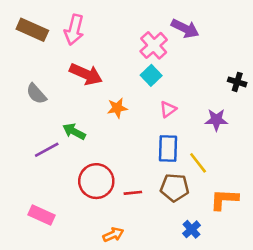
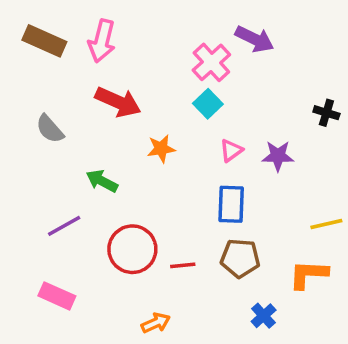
purple star: (216, 120) -> (278, 156), moved
purple line: (47, 150) -> (64, 226), moved
yellow line: (198, 163) -> (326, 224), moved, turned -65

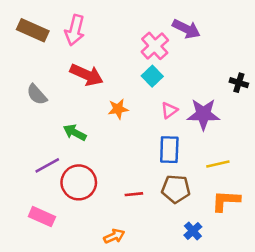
purple star: (278, 156) -> (203, 114), size x1.4
yellow line: (326, 224) -> (218, 164), moved
red circle: (132, 249) -> (79, 182), moved

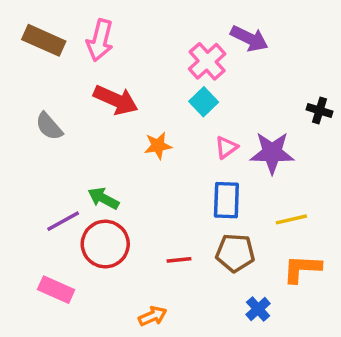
green arrow: (75, 133) -> (103, 198), moved

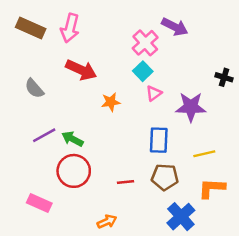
pink triangle: (226, 147) -> (154, 93), moved
purple line: (63, 221) -> (44, 135), moved
blue cross: (258, 309) -> (181, 217), size x1.6

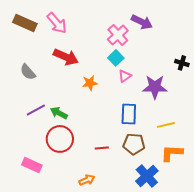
pink arrow: (70, 28) -> (57, 23), turned -55

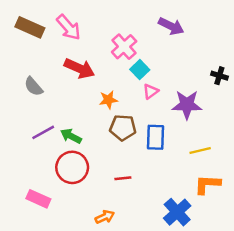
pink cross: (118, 35) -> (124, 47), moved
brown pentagon: (134, 144) -> (123, 128), moved

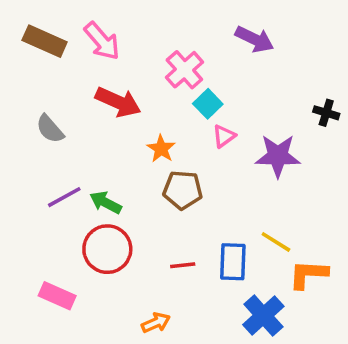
orange star: (108, 100) -> (161, 149), turned -30
blue rectangle: (155, 137) -> (233, 262), moved
yellow line: (200, 150) -> (276, 242), moved, turned 45

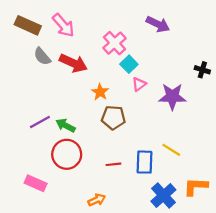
gray semicircle: (50, 129) -> (42, 56), moved
orange L-shape: (308, 274) -> (196, 187), moved

